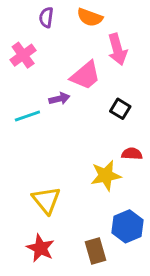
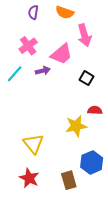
pink cross: (23, 55) -> (28, 46), moved
cyan line: (27, 116) -> (15, 74), moved, turned -30

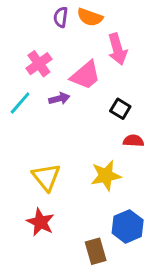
purple semicircle: (33, 12) -> (61, 17), moved
red semicircle: (95, 110) -> (133, 141), moved
yellow triangle: (33, 144) -> (46, 177), moved
red star: (29, 178) -> (40, 222), moved

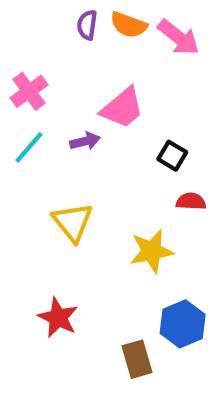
pink arrow: (117, 49) -> (178, 37), moved, turned -36
pink cross: (39, 64) -> (29, 91), moved
yellow triangle: (46, 177) -> (73, 222), moved

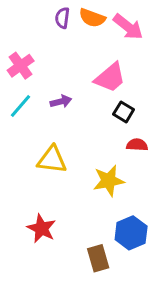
pink trapezoid: (122, 108) -> (110, 78), moved
yellow triangle: (73, 222) -> (52, 160), turned -44

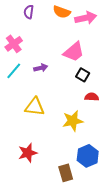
purple semicircle: (62, 18) -> (29, 12), moved
pink arrow: (128, 27) -> (86, 18), turned -50
red star: (41, 228) -> (28, 153), turned 30

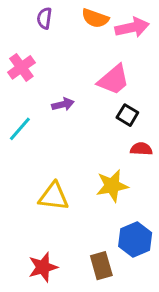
cyan line: (14, 71) -> (20, 129), moved
yellow triangle: (35, 107) -> (54, 197), moved
red star: (28, 153) -> (43, 267), moved

